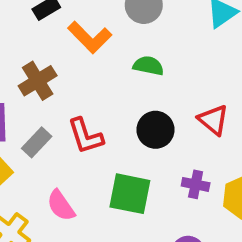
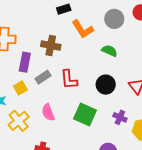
brown cross: (38, 81) -> (51, 45), turned 30

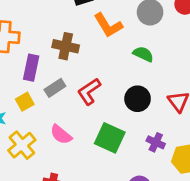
red L-shape: (69, 80) -> (89, 91), turned 60
pink semicircle: (48, 112) -> (61, 135), turned -30

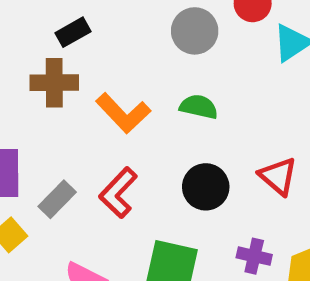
orange L-shape: (108, 25) -> (123, 113), moved
brown cross: (66, 46) -> (54, 83), moved

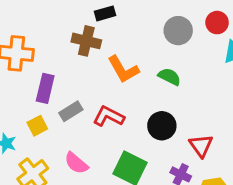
red triangle: (278, 176) -> (201, 146), moved
red L-shape: (118, 193) -> (109, 116), turned 60

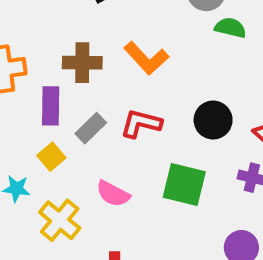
brown cross: (86, 41) -> (82, 63), moved
green semicircle: (169, 77) -> (230, 28), moved

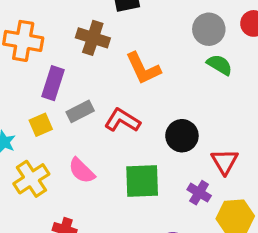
brown cross: (82, 63) -> (93, 38), moved
green square: (184, 184) -> (142, 181), turned -33

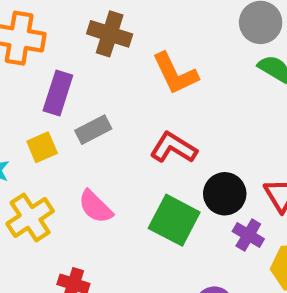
red L-shape: (122, 120) -> (173, 148), moved
black circle: (182, 136) -> (225, 194), moved
green square: (142, 181) -> (174, 220), turned 30

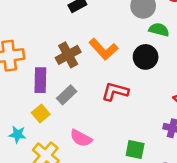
brown cross: (110, 34) -> (68, 55), moved, turned -30
black circle: (225, 194) -> (146, 57), moved
green square: (174, 220) -> (135, 150), moved, size x0.7

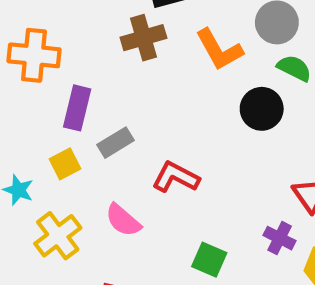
orange L-shape: (103, 49) -> (219, 50), moved
brown cross: (68, 55) -> (143, 38), moved
red L-shape: (115, 92) -> (176, 177), moved

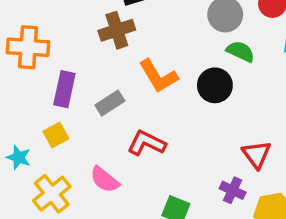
orange L-shape: (219, 50) -> (158, 76), moved
gray rectangle: (115, 143) -> (110, 103), moved

